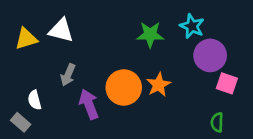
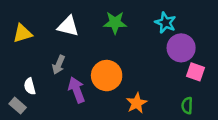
white triangle: (61, 30) -> (68, 26), moved
green star: (150, 35) -> (115, 23), moved
orange star: (159, 85) -> (137, 103), moved

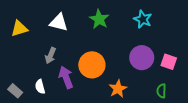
green star: (115, 23) -> (99, 19), turned 30
purple circle: (181, 48) -> (142, 58), moved
white semicircle: (30, 86) -> (40, 87), moved

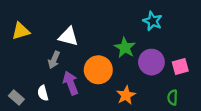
green star: (99, 19) -> (125, 48), moved
white triangle: (59, 22) -> (68, 37), moved
pink square: (169, 62) -> (180, 66), turned -35

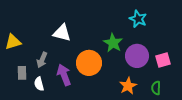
yellow triangle: (21, 31) -> (13, 42), moved
gray arrow: (54, 60) -> (42, 60), moved
orange star: (126, 95) -> (128, 86), moved
gray rectangle: (16, 98) -> (22, 73), moved, turned 48

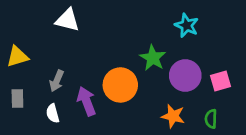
white triangle: (62, 33) -> (68, 20), moved
gray rectangle: (22, 73) -> (17, 99), moved
orange star: (128, 86) -> (173, 116), turned -30

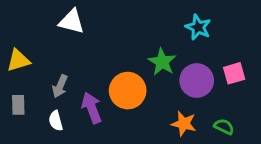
pink square: (220, 81) -> (234, 73), moved
green semicircle: (211, 119) -> (224, 127), turned 114

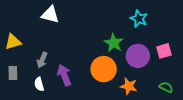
orange circle: (128, 91) -> (104, 69), moved
green semicircle: (224, 127) -> (166, 87), moved

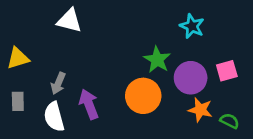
white semicircle: (39, 84) -> (54, 117), size x1.5
orange star: (129, 86) -> (200, 110), moved

